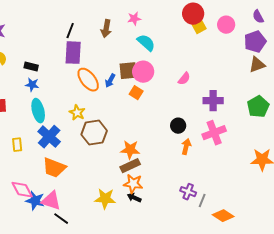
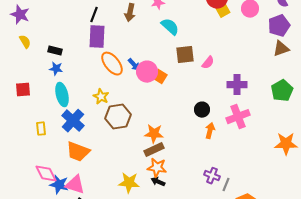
brown square: (128, 71) -> (185, 55), moved
pink circle: (143, 72) -> (147, 72), moved
blue arrow: (110, 81) -> (134, 65), turned -72

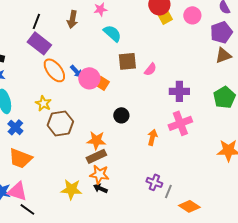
purple rectangle: (97, 37) -> (39, 43), turned -55
black circle: (202, 110) -> (121, 115), moved
blue cross: (73, 121) -> (15, 127), size x0.7

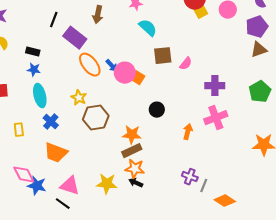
brown arrow: (72, 19) -> (98, 15), moved
black line: (36, 21) -> (54, 20), moved
pink triangle: (17, 191) -> (70, 186), moved

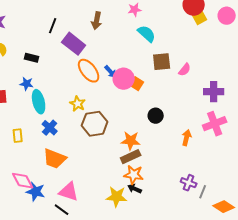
blue star: (34, 70) -> (27, 84), moved
yellow star: (107, 184) -> (117, 197), moved

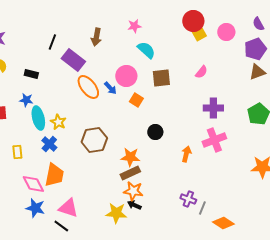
pink semicircle: (185, 70) -> (201, 72), moved
pink circle: (124, 79) -> (126, 76), moved
yellow star: (78, 104) -> (58, 122), moved
orange trapezoid: (55, 159) -> (54, 175), turned -100
pink diamond: (23, 181) -> (33, 184), moved

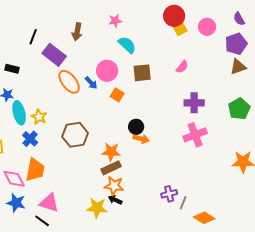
orange arrow: (186, 154) -> (141, 139), moved, turned 91
purple cross: (188, 199) -> (169, 194), turned -35

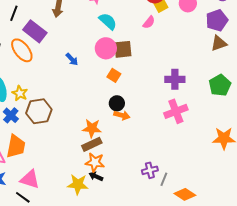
pink semicircle: (182, 67) -> (149, 22), moved
pink circle: (107, 71) -> (106, 48), moved
orange ellipse: (69, 82) -> (22, 50), moved
orange square: (117, 95) -> (114, 75), moved
brown hexagon: (75, 135) -> (39, 111), moved

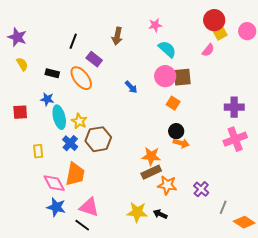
purple rectangle: (35, 31) -> (94, 59), size x0.7
orange star: (95, 162) -> (167, 185), moved
purple cross: (150, 170) -> (201, 189), moved, turned -35
black arrow: (96, 176) -> (160, 214), moved

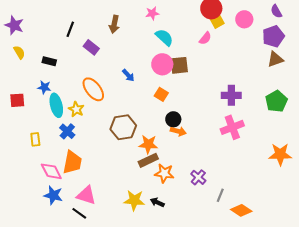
orange ellipse: (81, 78) -> (93, 89), moved
orange square: (173, 103) -> (161, 94), moved
brown hexagon: (98, 139) -> (123, 127), moved

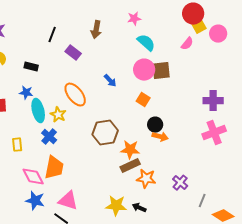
pink circle: (244, 19) -> (218, 34), moved

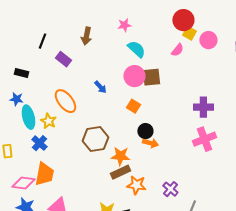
yellow square: (199, 27) -> (189, 33), turned -32
pink diamond: (33, 177) -> (23, 183), turned -55

